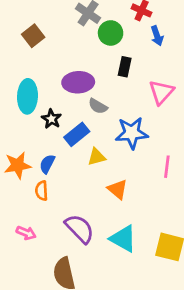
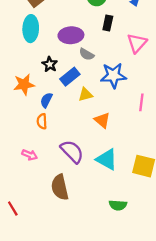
cyan ellipse: (27, 96) -> (31, 29), moved
orange star: (18, 165) -> (24, 84), moved

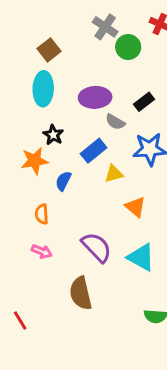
black rectangle: (108, 23) -> (144, 102), moved, turned 40
black star: (50, 64) -> (53, 135), moved
orange semicircle: (42, 121) -> (42, 214), moved

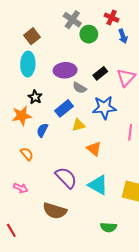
orange semicircle: (42, 214) -> (27, 154), turned 144
pink arrow: (42, 251) -> (21, 188), moved
brown semicircle: (81, 293) -> (55, 211), turned -60

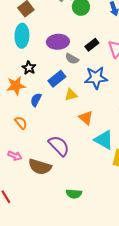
cyan triangle: (98, 185) -> (104, 140), moved
brown semicircle: (55, 211) -> (40, 167), moved
green semicircle: (108, 227) -> (74, 194), moved

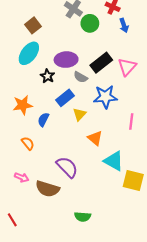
cyan ellipse: (22, 36) -> (29, 53), turned 35
black rectangle: (92, 45) -> (101, 63), size x1.5
black star: (29, 68) -> (47, 76), moved
yellow triangle: (71, 95) -> (80, 114), turned -32

